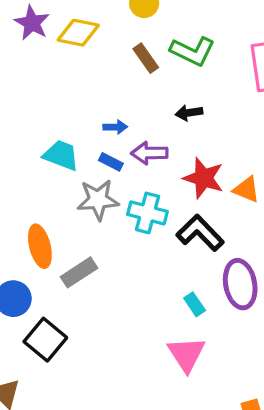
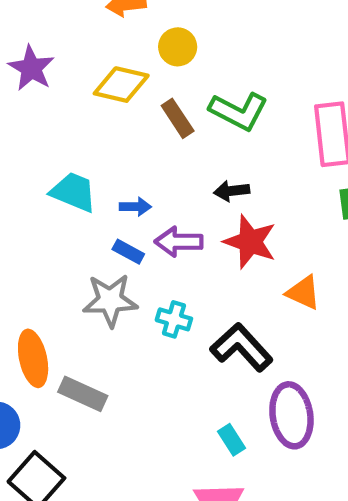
yellow diamond: (78, 33) -> (121, 85), moved
cyan trapezoid: (61, 155) -> (74, 192), moved
red star: (204, 178) -> (250, 242), moved
cyan cross: (147, 213) -> (174, 319), size x0.7
gray rectangle: (79, 272) -> (83, 394), turned 56

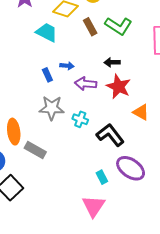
cyan trapezoid: (74, 192) -> (47, 32), moved
blue rectangle: (128, 252) -> (47, 75), moved, turned 32
purple ellipse: (291, 415) -> (131, 168), turned -52

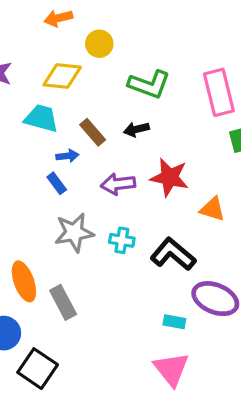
brown rectangle: (90, 27) -> (93, 132), moved
black arrow: (112, 62) -> (136, 129), moved
blue arrow: (67, 66) -> (67, 156), moved
gray rectangle: (35, 150) -> (63, 302), turned 45
cyan rectangle: (102, 177) -> (174, 322), turned -40

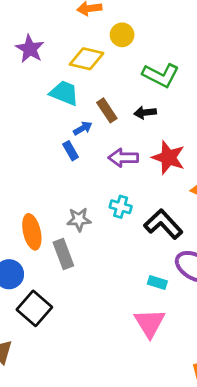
blue arrow: (67, 156) -> (83, 128), turned -30
gray star: (74, 232) -> (79, 219), moved, size x0.7

